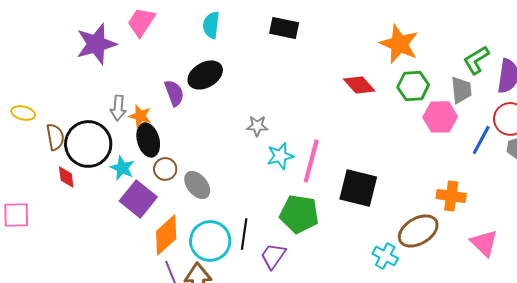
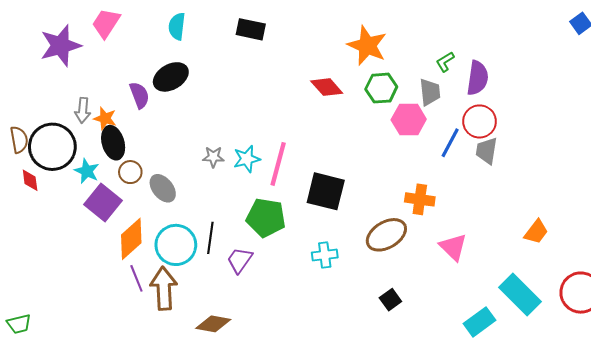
green L-shape: (476, 60) -> (445, 62), size x0.7
gray star: (257, 126) -> (213, 157), moved
cyan cross: (385, 256) -> (325, 255), moved, turned -35

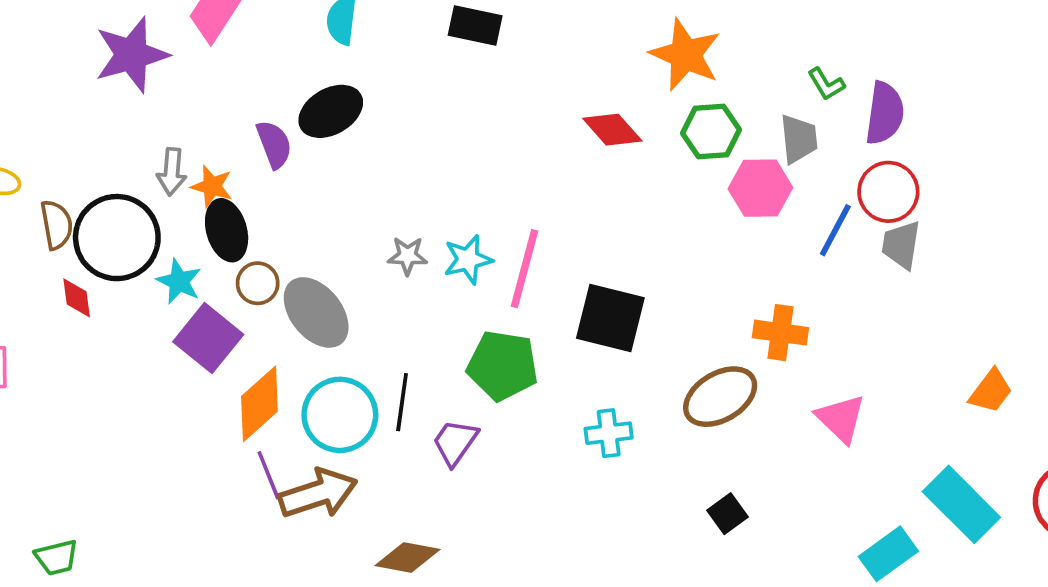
green L-shape: (445, 62) -> (826, 84), turned -90
gray ellipse: (163, 188) -> (316, 312), size x1.4
brown arrow: (164, 288) -> (318, 493), turned 75

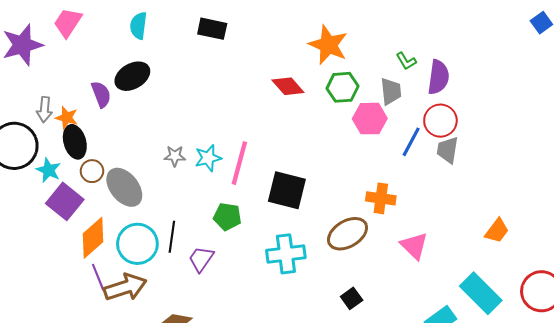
green pentagon: (503, 366) -> (227, 217), size x0.7
cyan cross: (609, 433) -> (286, 254), size x1.5

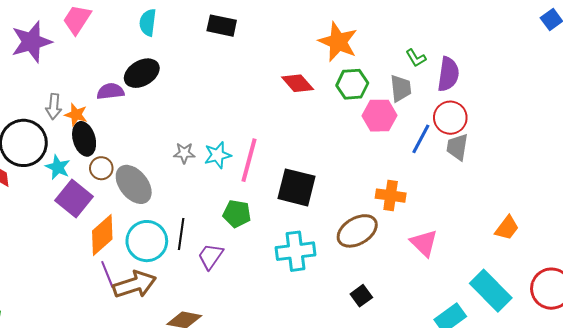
purple semicircle: (101, 94) -> (110, 91), turned -76

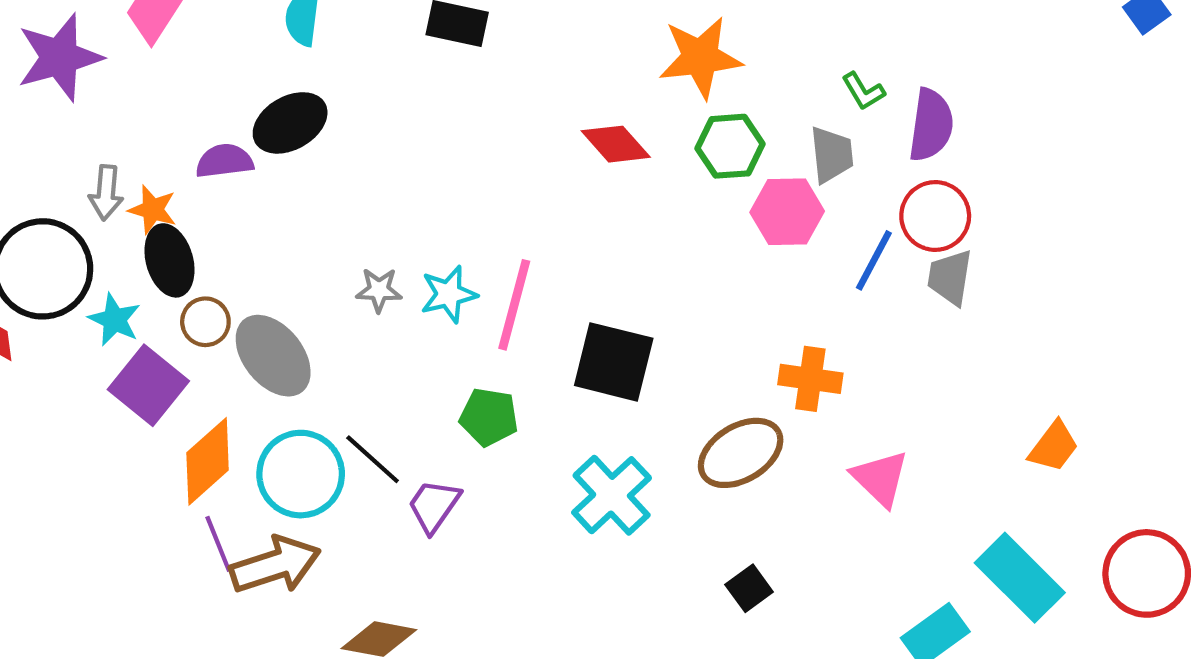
orange star: (338, 42) -> (700, 57), turned -30
black line: (181, 234) -> (373, 459), turned -56
cyan cross: (296, 251) -> (612, 495), turned -36

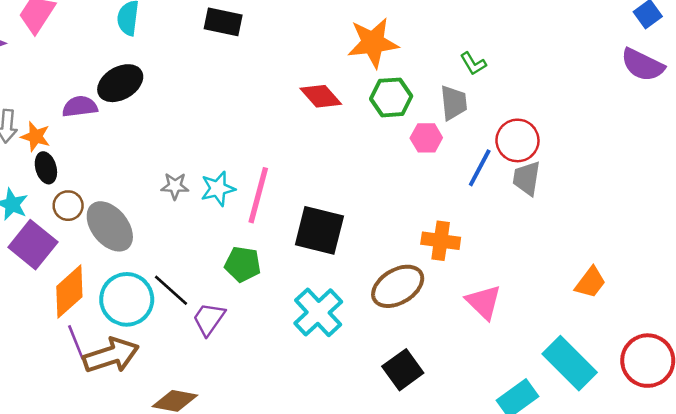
purple semicircle: (931, 125) -> (643, 65), moved, turned 108
pink hexagon: (787, 212) -> (426, 138), size x0.7
black ellipse: (169, 260) -> (46, 168), size x0.7
black square: (749, 588) -> (403, 370), size x1.4

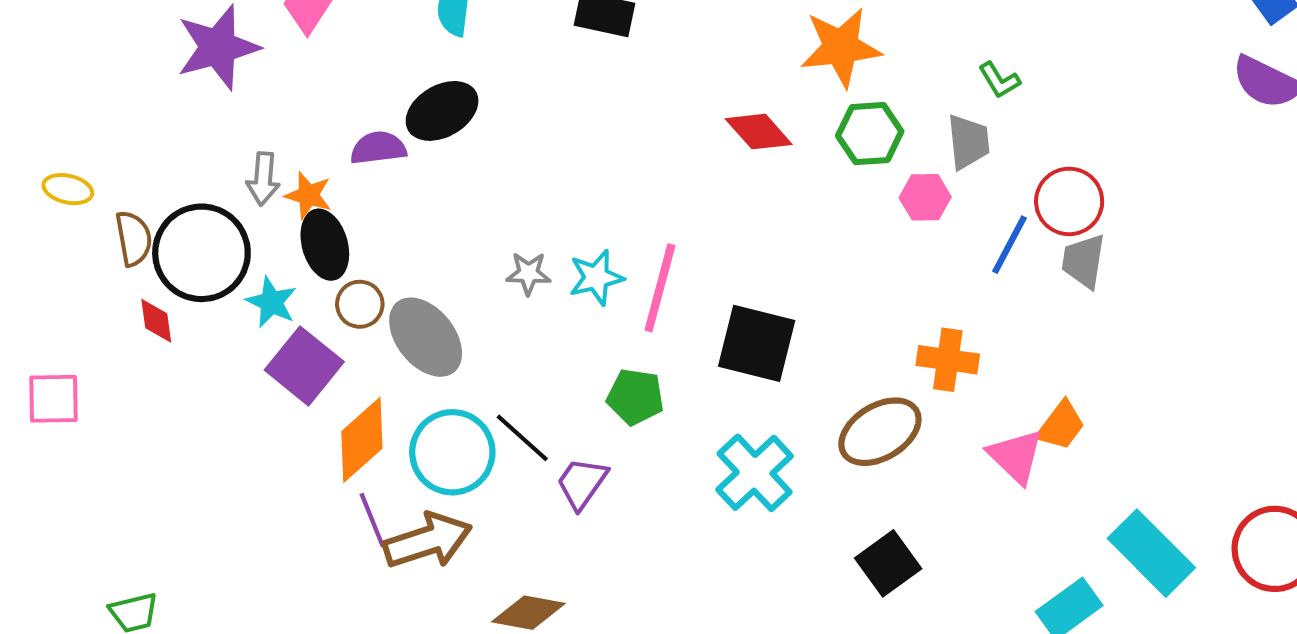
black ellipse: (46, 168) -> (325, 245), size x1.4
orange trapezoid: (590, 282) -> (1061, 426), moved

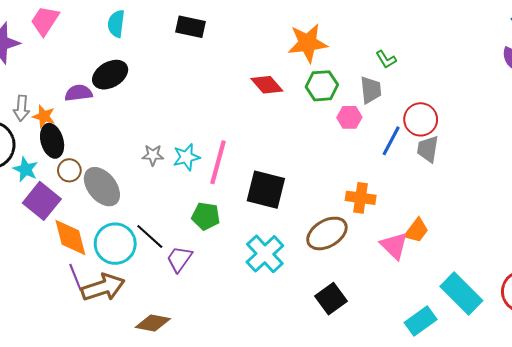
orange diamond: (362, 440) -> (70, 238), turned -63

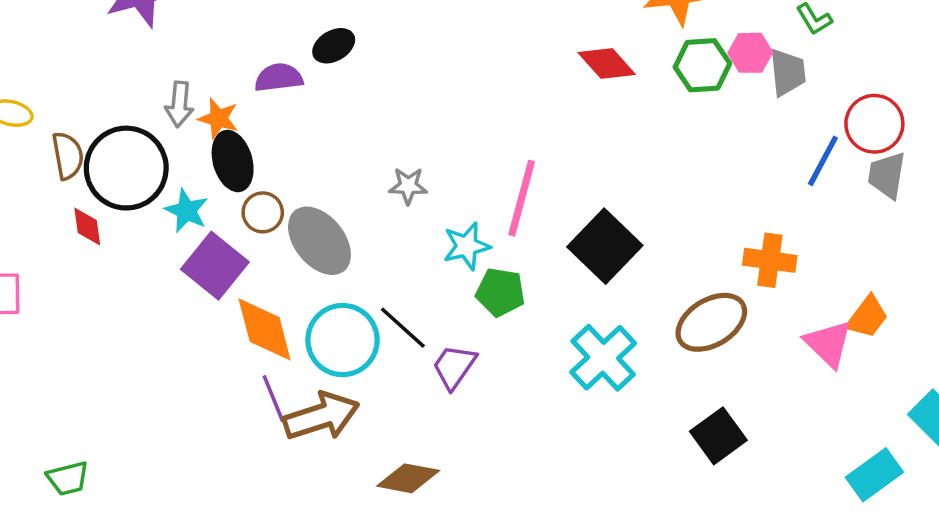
black ellipse: (110, 75) -> (334, 46), size x0.7
pink hexagon: (349, 117) -> (750, 53), moved
cyan star: (186, 157) -> (467, 246), moved
black square: (266, 190) -> (605, 246), turned 30

